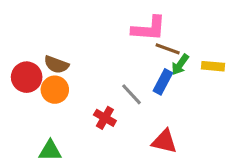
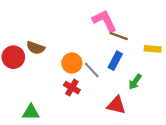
pink L-shape: (149, 29) -> (105, 21), turned -120
green arrow: (180, 65) -> (135, 82), moved
orange circle: (55, 90) -> (72, 63), moved

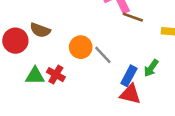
blue rectangle: (115, 61) -> (129, 76), moved
red cross: (72, 88) -> (56, 75), moved
green triangle: (31, 112) -> (35, 76), moved

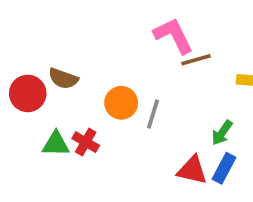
brown line: (133, 17) -> (196, 60), turned -36
gray line: (103, 55) -> (153, 114), turned 60
blue rectangle: (129, 76) -> (224, 168), moved

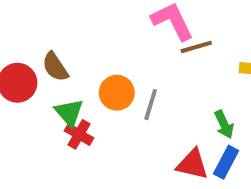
brown semicircle: (63, 78) -> (55, 67), turned 36
green arrow: (222, 133) -> (224, 124), turned -60
green triangle: (56, 144) -> (69, 113), moved, turned 48

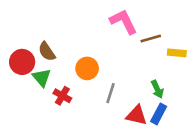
brown line: (196, 47) -> (151, 39), moved
gray line: (151, 105) -> (110, 93), moved
green triangle: (69, 113) -> (42, 78), moved

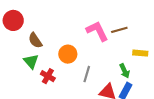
pink L-shape: (123, 22) -> (97, 31), moved
yellow rectangle: (177, 53) -> (140, 53), moved
red circle: (22, 62) -> (13, 20), moved

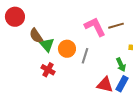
green triangle: (31, 61) -> (47, 45), moved
gray line: (87, 74) -> (85, 56), moved

